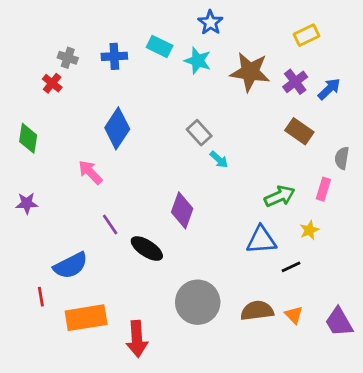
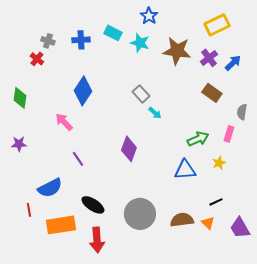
yellow rectangle: (306, 35) -> (217, 25), size x1.4
black ellipse: (147, 249) -> (93, 205), moved
black line: (291, 267) -> (216, 202), moved

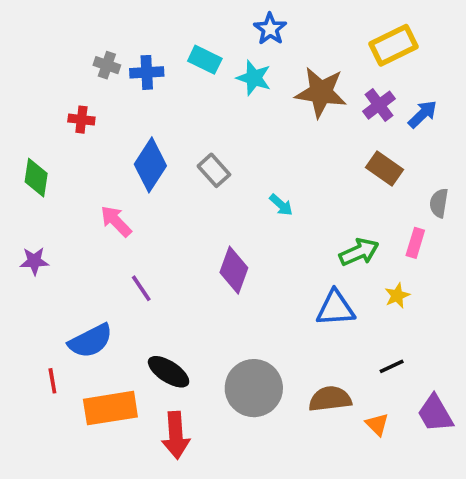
gray cross: (48, 41) -> (107, 65), moved
red cross: (37, 59) -> (81, 120), moved, turned -32
gray rectangle: (141, 94) -> (214, 170), moved
orange triangle: (208, 223) -> (377, 424), moved

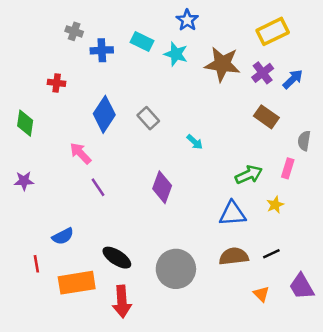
gray cross: (107, 65) -> (74, 31), moved
purple line: (141, 288) -> (98, 187), moved
blue semicircle: (91, 341) -> (63, 236), size x0.7
brown semicircle: (330, 399) -> (234, 256), moved

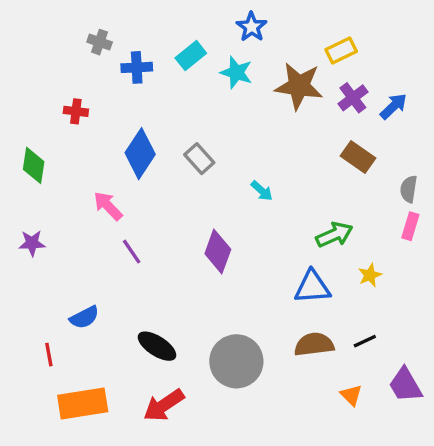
yellow rectangle: (273, 31) -> (341, 51), moved, size x0.7
cyan rectangle: (142, 41) -> (191, 56), turned -65
pink rectangle: (288, 168) -> (410, 226), moved
orange rectangle: (77, 283) -> (83, 404), moved
red arrow: (122, 302) -> (164, 405), turned 60

